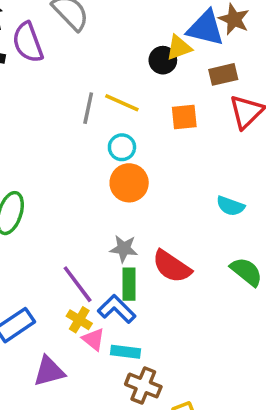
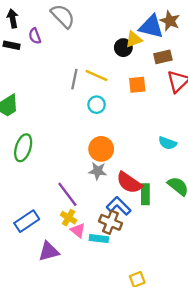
purple semicircle: (28, 42) -> (35, 36), size x0.6
orange circle: (129, 183) -> (101, 149), moved
green rectangle: (129, 284) -> (145, 194), moved
blue L-shape: (117, 309) -> (119, 206), moved
brown cross: (143, 386) -> (111, 222), moved

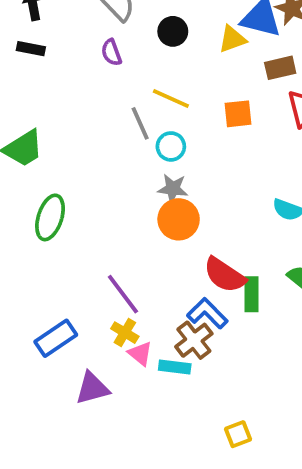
purple semicircle: (35, 36) -> (111, 52), moved
black circle: (123, 48) -> (173, 31), moved
gray line: (74, 79) -> (140, 123), moved, turned -36
gray star: (98, 171) -> (173, 189), moved
brown cross: (111, 222) -> (194, 340), turned 30

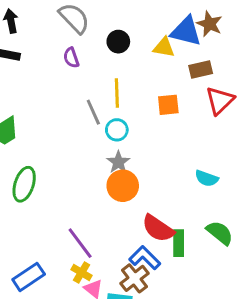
yellow triangle: (232, 39) -> (164, 47), turned 30
yellow line: (171, 98) -> (117, 93), turned 64
gray star: (173, 189) -> (118, 162), turned 30

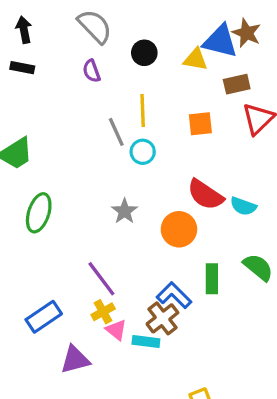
gray star: (118, 162) -> (125, 211), moved
orange circle: (123, 186) -> (179, 229), moved
red semicircle: (158, 228) -> (205, 195), moved
yellow cross: (82, 273) -> (103, 312), turned 30

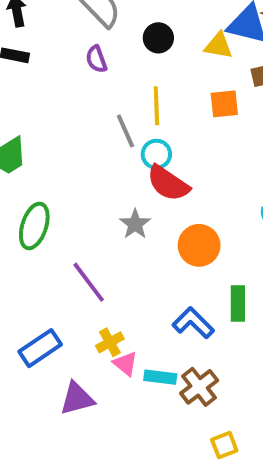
orange square: (200, 124) -> (224, 104), moved
red semicircle: (205, 195) -> (168, 183), moved
purple line: (101, 279) -> (89, 282), moved
brown cross: (162, 318) -> (199, 387), moved

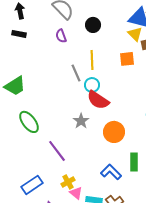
yellow triangle: (218, 46) -> (135, 34), moved, turned 35
green ellipse: (34, 226) -> (29, 122), turned -55

